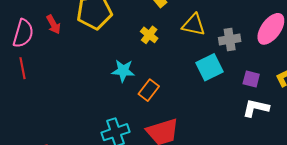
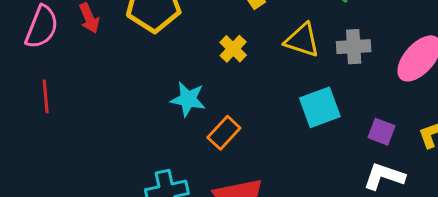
gray cross: (230, 39) -> (354, 47), moved
red line: (23, 68) -> (46, 96), moved

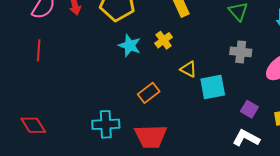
yellow triangle: (302, 40) -> (188, 69), moved, size x0.7
cyan star: (188, 99) -> (130, 45), moved

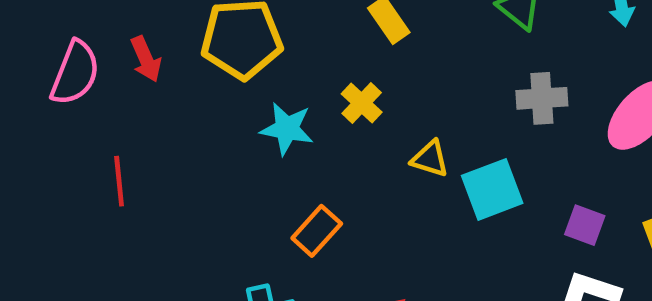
red line: (39, 50) -> (119, 181), moved
orange rectangle: (149, 93) -> (317, 231), moved

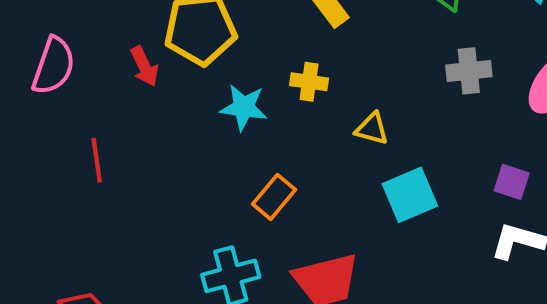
red arrow: (146, 59) -> (144, 66), moved
yellow cross: (362, 103) -> (309, 82), turned -33
cyan square: (492, 189) -> (410, 195), moved

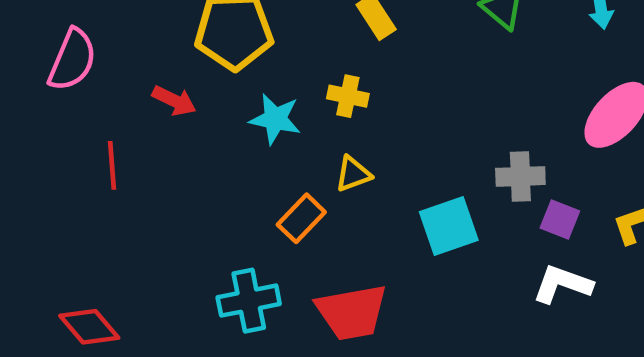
red arrow: (144, 66) -> (174, 101), moved, turned -42
gray cross: (469, 71) -> (520, 176), moved
yellow triangle: (372, 129) -> (353, 174), moved, turned -39

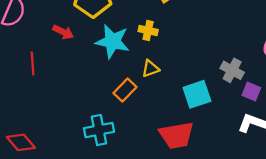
cyan star: (275, 119) -> (112, 41), size x1.4
gray cross: (520, 176) -> (232, 70), turned 30
red trapezoid: (352, 312) -> (176, 135), moved

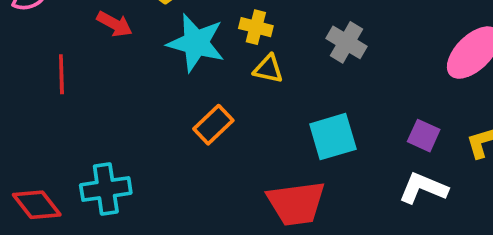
yellow triangle: (150, 69) -> (268, 69), moved, turned 30
gray cross: (232, 70) -> (346, 42), moved
cyan cross: (99, 130) -> (106, 189), moved

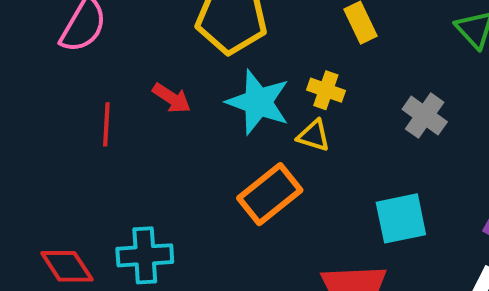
red arrow: (114, 24) -> (172, 98), moved
yellow triangle: (268, 69) -> (314, 136), moved
orange rectangle: (213, 125) -> (270, 194), size x1.4

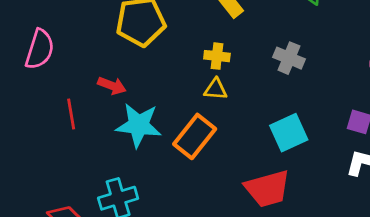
cyan star: (258, 102) -> (139, 125), moved

